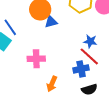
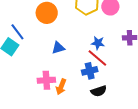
blue triangle: (51, 22) -> (58, 48), moved
pink cross: (36, 59) -> (46, 80), moved

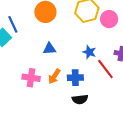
red line: (97, 58) -> (105, 69), moved
orange arrow: (61, 87) -> (54, 76), moved

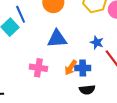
blue triangle: (49, 49) -> (57, 39), size x1.5
orange arrow: (54, 76) -> (71, 68), moved

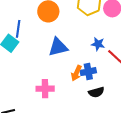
blue line: (21, 14) -> (18, 29), turned 42
pink cross: (38, 68) -> (45, 89), moved

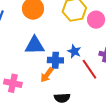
blue cross: (88, 72) -> (55, 60), moved

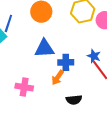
blue star: (74, 51) -> (94, 56), moved

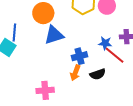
blue triangle: (44, 48) -> (54, 35), moved
black semicircle: (74, 100) -> (98, 74), moved

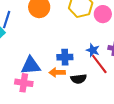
blue triangle: (54, 35) -> (31, 65), moved
orange arrow: (75, 73) -> (57, 72), turned 56

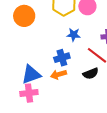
blue star: (93, 50) -> (74, 35), moved
black semicircle: (79, 79) -> (91, 74), moved

